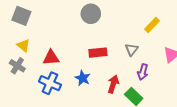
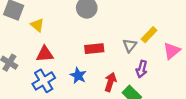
yellow rectangle: (152, 25) -> (149, 35), moved
yellow triangle: (23, 45) -> (37, 25), moved
blue cross: (50, 83) -> (44, 81), turned 35

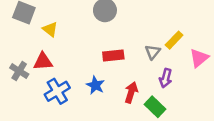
red triangle: (45, 54) -> (43, 61), moved

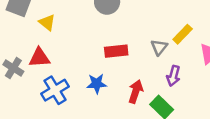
blue star: (95, 85) -> (97, 84), turned -30

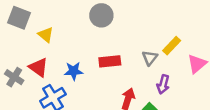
red triangle: (39, 58) -> (38, 67), turned 40
blue star: (97, 84) -> (74, 71), moved

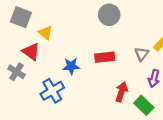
gray circle: (101, 15) -> (109, 15), moved
red triangle: (38, 67) -> (31, 52), moved

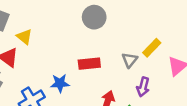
blue star: (71, 66) -> (60, 83), moved

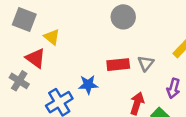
gray triangle: (130, 60) -> (146, 63), moved

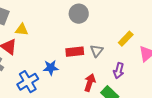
yellow triangle: (52, 37) -> (22, 30), turned -32

